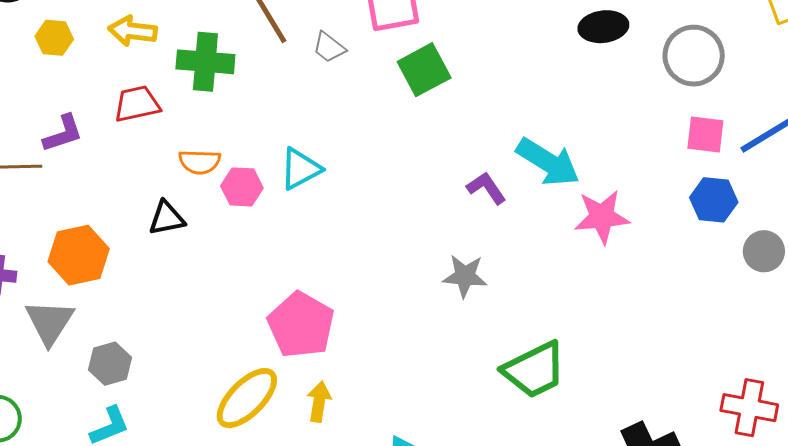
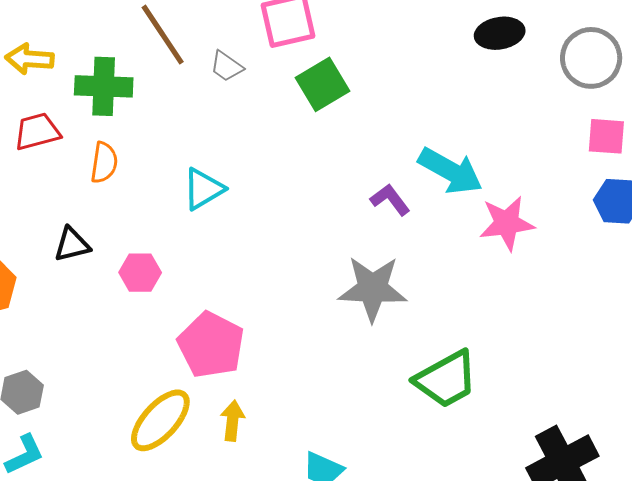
orange semicircle: (200, 162) -> (104, 163), moved, turned -81
pink hexagon: (242, 187) -> (140, 273), moved
gray star: (465, 276) -> (373, 289), size x1.5

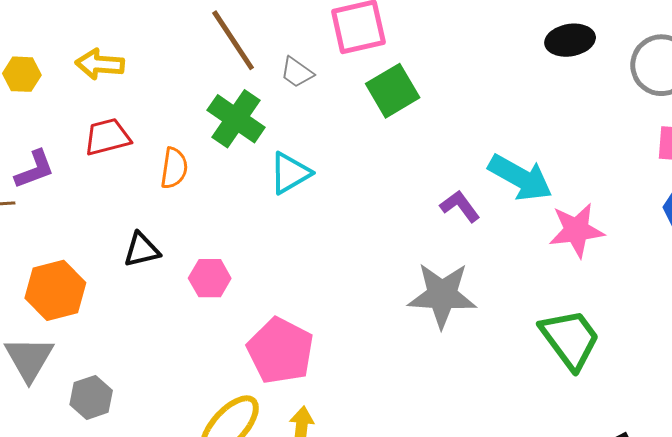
green cross: (104, 86) -> (236, 119), moved, turned 32
cyan triangle: (203, 189) -> (290, 173), moved
green trapezoid: (446, 379) -> (570, 339), moved, turned -98

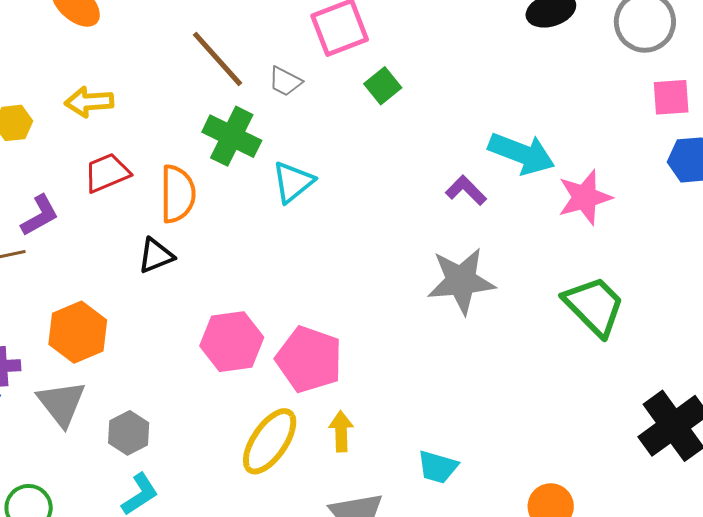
green square: (393, 91) -> (383, 86), size x0.7
orange semicircle: (174, 168) -> (178, 194), size x1.4
black triangle: (142, 250) -> (156, 256), moved
pink hexagon: (210, 278) -> (232, 342), moved, size x1.5

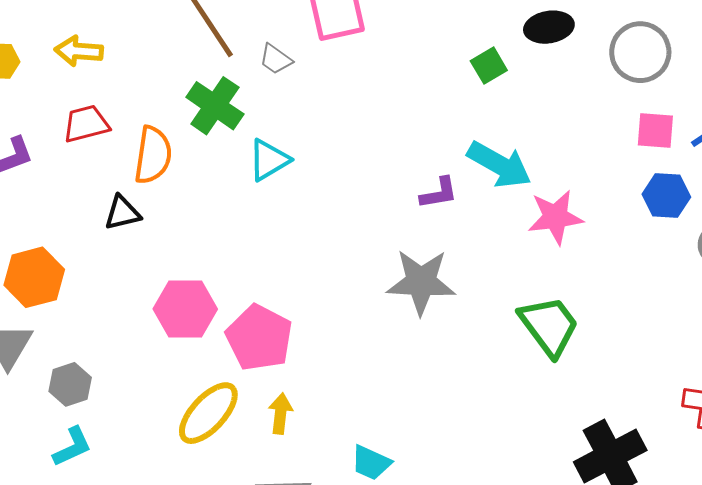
green square: (383, 86) -> (489, 66), moved
purple L-shape: (466, 190) -> (439, 193), turned 117

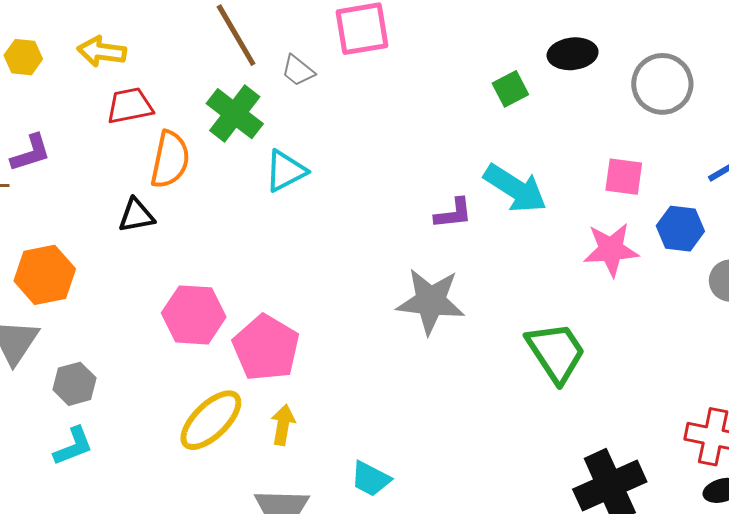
red trapezoid: (86, 124) -> (130, 106), moved
pink square: (655, 131) -> (624, 177), moved
pink star: (555, 217) -> (611, 250), moved

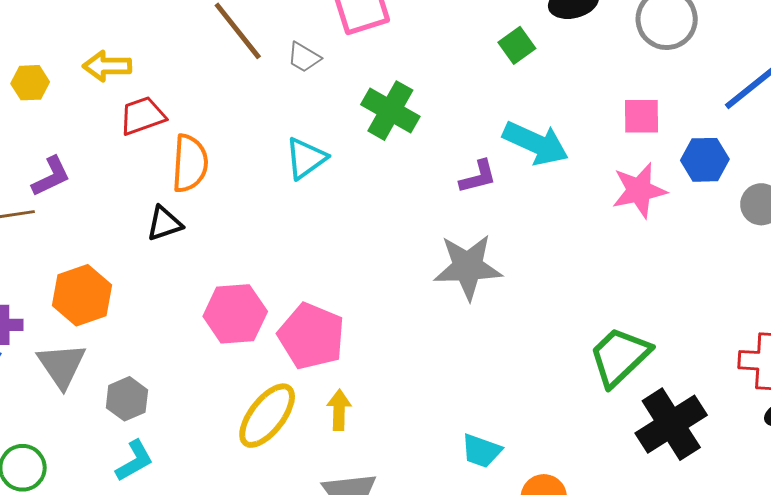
green cross: (235, 114) -> (390, 111), moved
green trapezoid: (556, 352) -> (620, 357), moved, turned -92
cyan trapezoid: (371, 479) -> (481, 451), moved

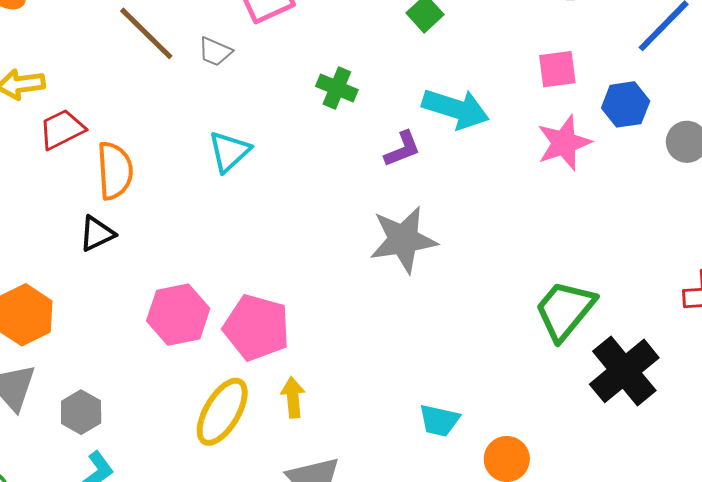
green cross: (390, 111) -> (337, 88), moved, size x0.7

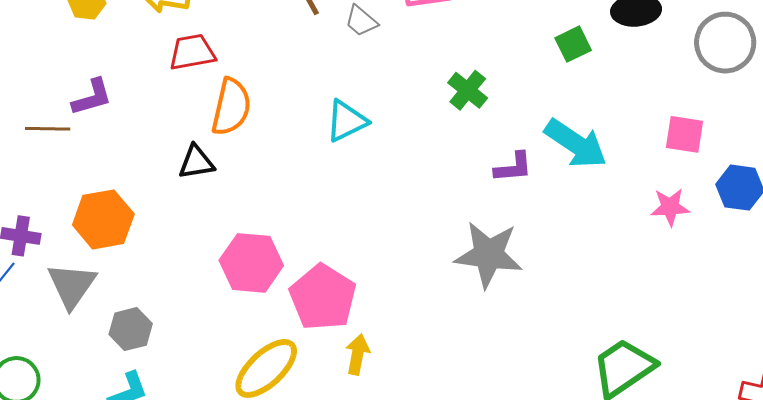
pink star: (564, 143) -> (670, 207), size x0.7
yellow arrow: (293, 397) -> (357, 354), moved

